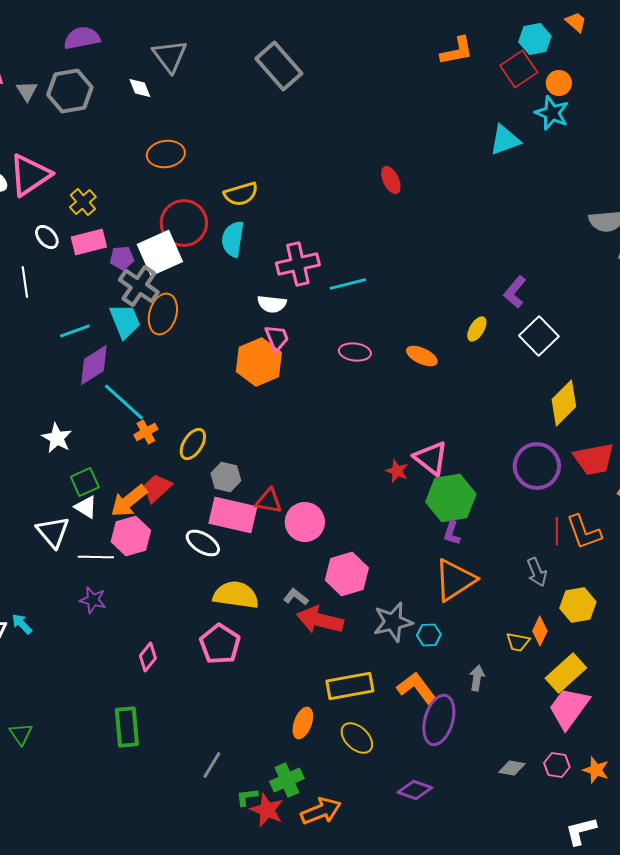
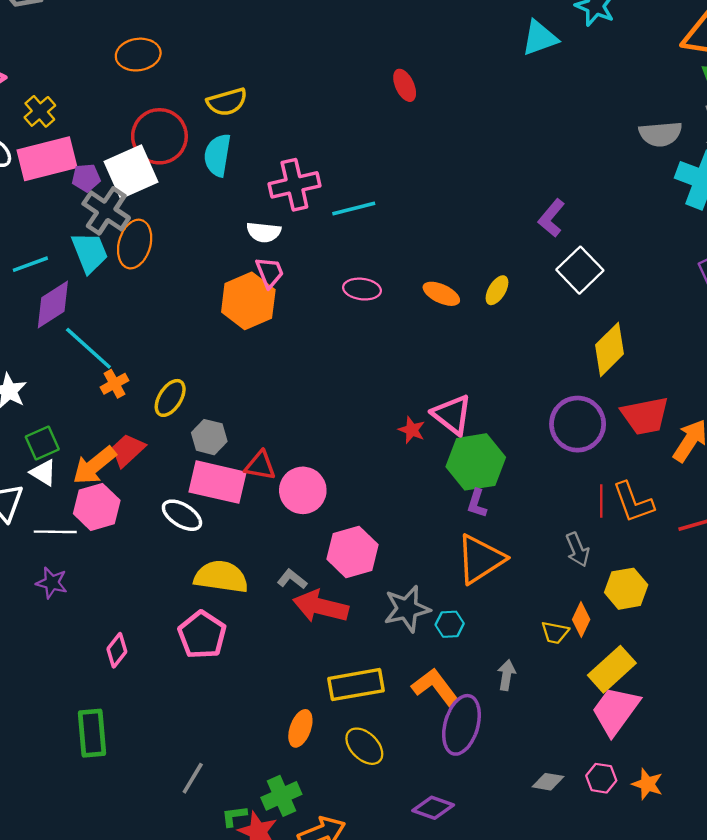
pink rectangle: (89, 242) -> (47, 159), size x1.4
yellow ellipse: (477, 329) -> (497, 290), moved

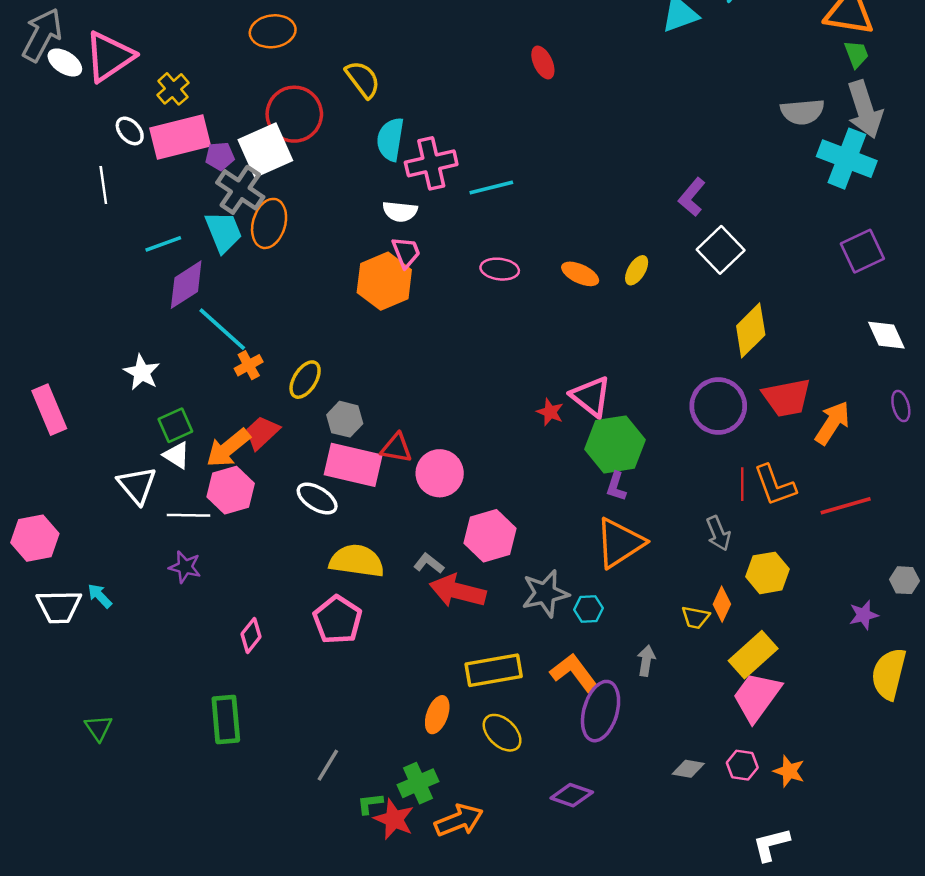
yellow semicircle: (227, 102) -> (363, 79), turned -111
cyan semicircle: (218, 155) -> (390, 139), moved

